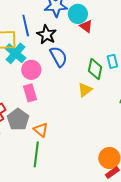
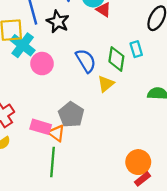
blue semicircle: (59, 57) -> (86, 61), moved
pink rectangle: (30, 93) -> (41, 127), moved, turned -54
gray pentagon: (18, 119) -> (71, 115), moved

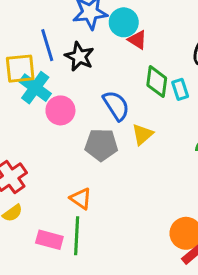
green diamond: (116, 59) -> (157, 82), moved
gray pentagon: (71, 115) -> (101, 145), moved, turned -30
pink rectangle: (41, 127) -> (49, 240), moved

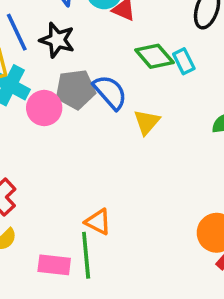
green diamond: (157, 82) -> (154, 56), turned -40
gray pentagon: (101, 145) -> (75, 89), moved
orange triangle: (81, 199) -> (98, 222), moved

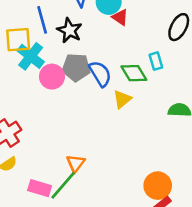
green diamond: (154, 56) -> (134, 73), moved
orange triangle: (98, 222) -> (76, 163), turned 30
green line: (86, 255) -> (63, 185), turned 36

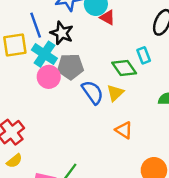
cyan cross: (31, 56) -> (44, 54), moved
blue semicircle: (100, 74) -> (93, 92), moved
orange triangle: (76, 163) -> (124, 130), moved, turned -30

